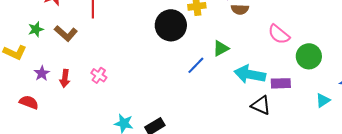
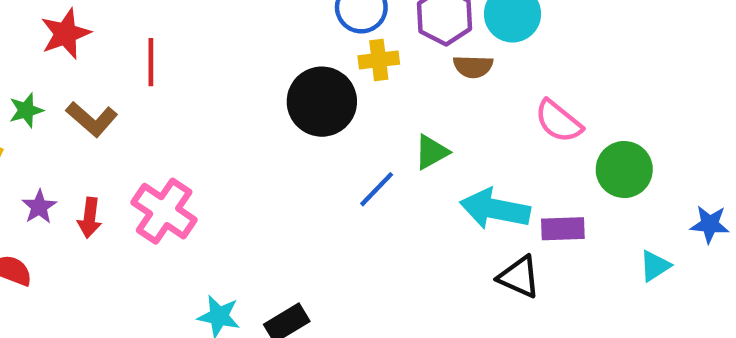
pink cross: (99, 75) -> (164, 211), size x1.8

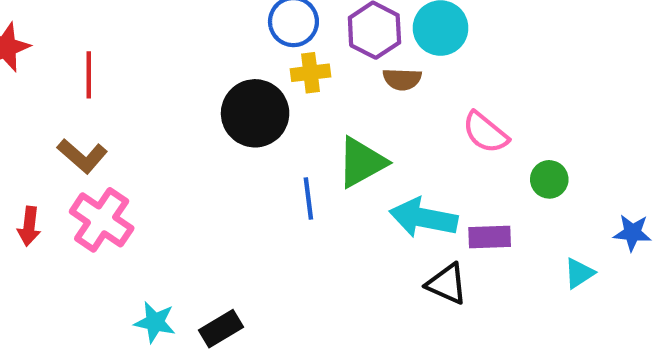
brown L-shape: (92, 119) -> (82, 156), moved
green triangle: (431, 152) -> (362, 162), size x1.5
green circle: (624, 170) -> (549, 179), size x0.7
blue line: (377, 189) -> (308, 199), turned -51

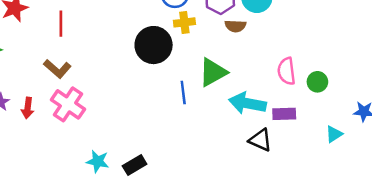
pink semicircle: (485, 132) -> (287, 71), moved, turned 44

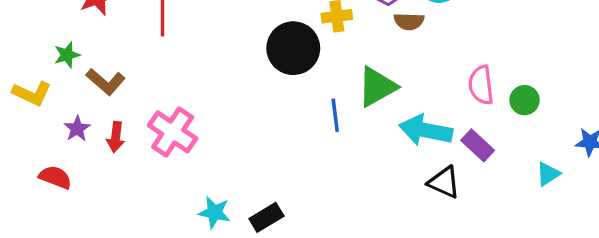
brown L-shape: (57, 69) -> (106, 82), moved
purple rectangle: (284, 114) -> (478, 145), turned 45

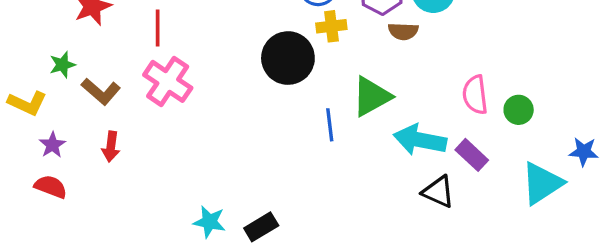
purple star: (77, 129) -> (52, 145), moved
pink cross: (173, 132) -> (168, 81), moved
cyan triangle: (548, 174) -> (542, 183), size x1.8

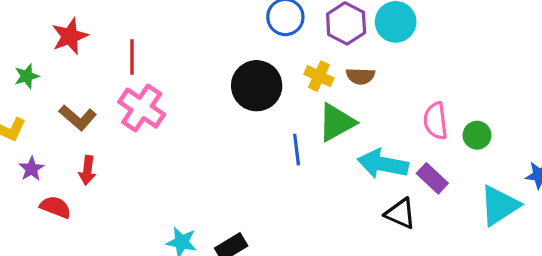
yellow cross: (331, 26) -> (319, 76), moved, turned 32
brown semicircle: (403, 31) -> (360, 76), moved
green star: (62, 65) -> (27, 76), moved
red semicircle: (51, 187) -> (55, 207), moved

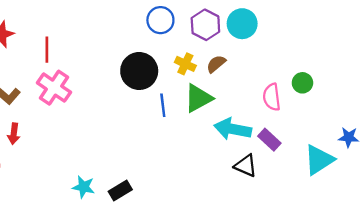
brown semicircle: (360, 76) -> (216, 64), turned 138
green circle: (477, 135) -> (302, 83), moved
blue line: (297, 150) -> (163, 105), moved

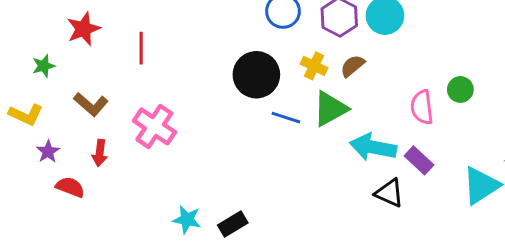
pink cross: (54, 88) -> (154, 126), moved
blue line: (163, 105) -> (286, 118), turned -65

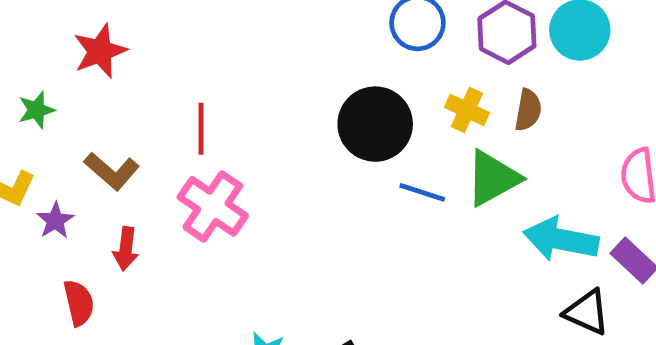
red line: (141, 48) -> (201, 129), moved
brown semicircle: (352, 66) -> (528, 110), turned 140
purple star: (48, 152) -> (55, 221), moved
red semicircle: (70, 187) -> (79, 303), turned 56

